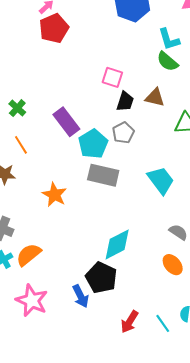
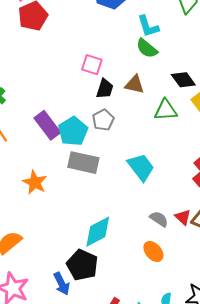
purple rectangle: (66, 122) -> (47, 125), moved

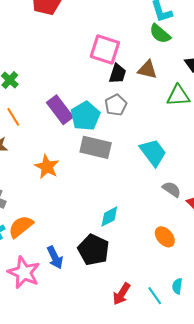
pink square: (92, 65) -> (105, 50), size x1.4
gray semicircle: (159, 219) -> (172, 189), moved
cyan diamond: (98, 232) -> (109, 217), size x0.7
blue arrow: (62, 284) -> (55, 257), moved

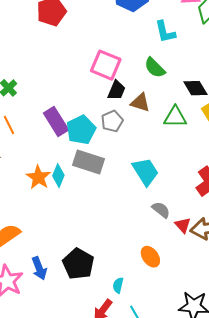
green semicircle: (160, 34) -> (155, 68), moved
brown triangle: (147, 70) -> (140, 103), moved
cyan diamond: (109, 217) -> (58, 176), moved, turned -45
cyan semicircle: (177, 286) -> (118, 285), moved

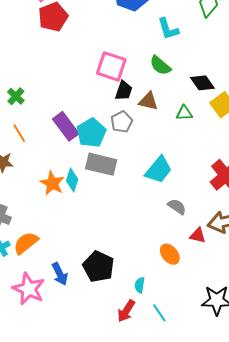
green triangle: (175, 117) -> (184, 113), size x0.7
cyan trapezoid: (145, 172) -> (159, 170), turned 76
red triangle: (183, 225) -> (198, 235), moved, turned -30

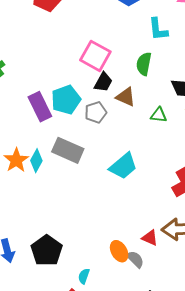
green semicircle: (160, 65) -> (144, 64), turned 50
cyan pentagon: (91, 133) -> (66, 100), moved
gray semicircle: (177, 207) -> (135, 259), moved

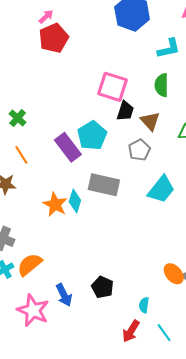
cyan L-shape: (158, 29) -> (169, 48), turned -85
brown triangle: (126, 97) -> (150, 121), turned 35
gray pentagon: (96, 112) -> (139, 150), moved
black pentagon: (47, 251) -> (102, 287), size x0.7

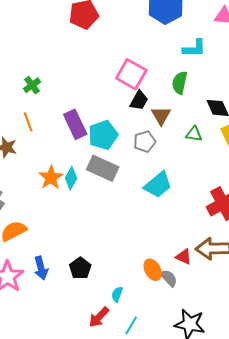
cyan pentagon: (92, 135) -> (103, 135), moved
cyan line: (164, 333) -> (131, 325), turned 54

